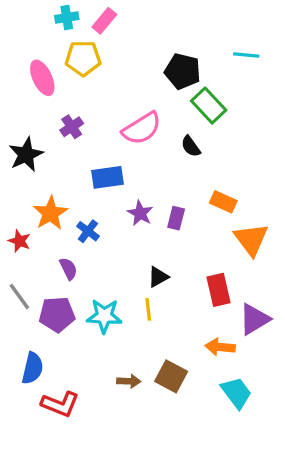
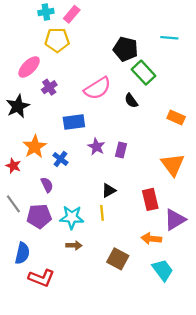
pink ellipse: (42, 78) -> (29, 67), moved, turned 70
orange rectangle: (223, 202) -> (176, 117), moved
brown arrow: (129, 381) -> (74, 245), moved

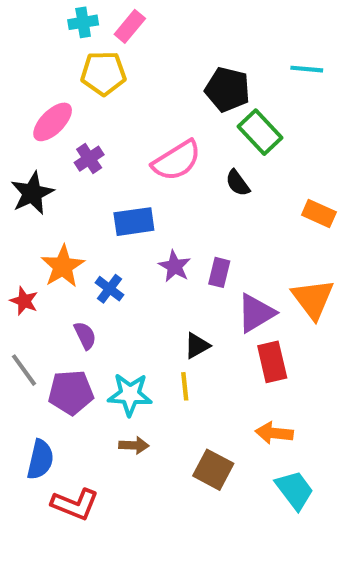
purple triangle: (175, 220) -> (256, 313), moved

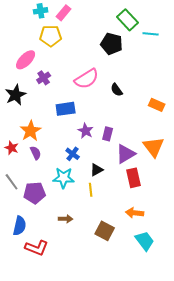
green rectangle: (260, 132) -> (128, 20), moved
blue cross: (109, 289) -> (73, 154), moved
purple semicircle: (85, 335) -> (36, 153), moved
cyan star: (130, 394) -> (64, 178), moved

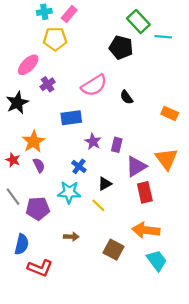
yellow line: (91, 190) -> (98, 205), turned -40
orange arrow: (135, 213) -> (146, 230), size x1.4

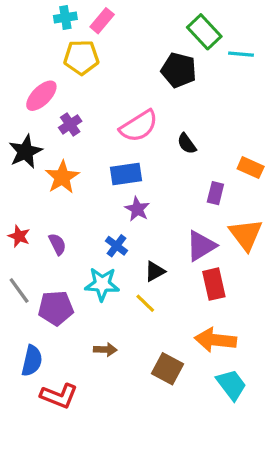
blue rectangle: (71, 118) -> (126, 174), moved
orange star: (33, 142) -> (62, 177), moved
purple rectangle: (117, 145) -> (215, 193), moved

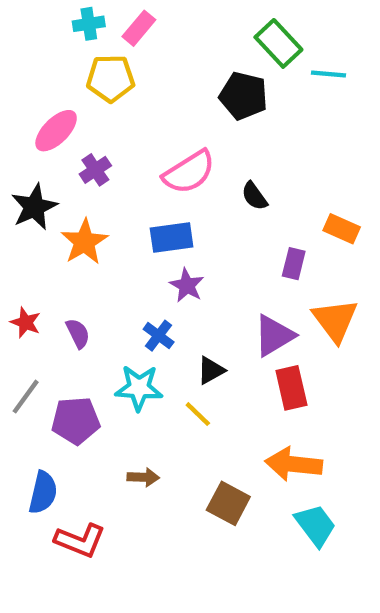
gray line: (19, 290) -> (26, 397), turned 72

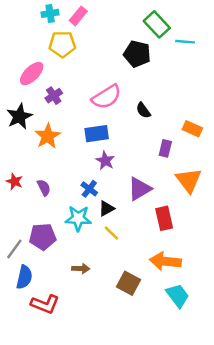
purple triangle: (274, 336) -> (140, 189), moved
black triangle: (211, 370) -> (106, 208), moved
gray line: (26, 397) -> (14, 249), moved

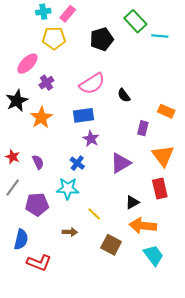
black pentagon: (137, 54) -> (102, 39), moved, turned -30
black triangle: (106, 208) -> (132, 202), moved
red rectangle: (164, 218) -> (160, 189), moved
yellow line: (111, 233) -> (94, 214), moved
gray line: (14, 249) -> (13, 187), moved

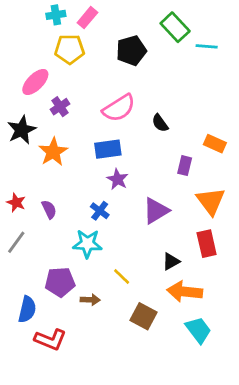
purple pentagon: (37, 204) -> (60, 282), moved

